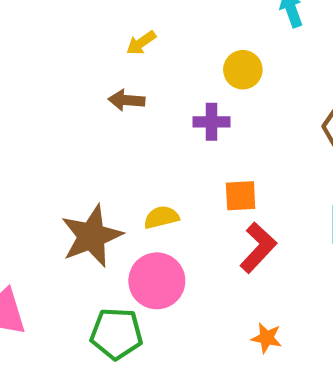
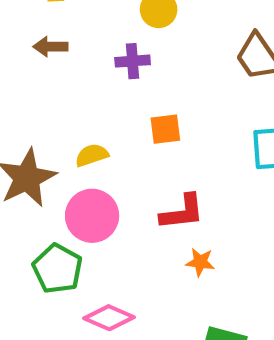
red L-shape: (258, 248) -> (182, 212), moved, turned 45
green pentagon: (116, 334) -> (57, 269), turned 30

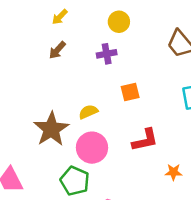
brown arrow: (50, 47) -> (57, 50), turned -42
orange star: (200, 262) -> (173, 172), moved

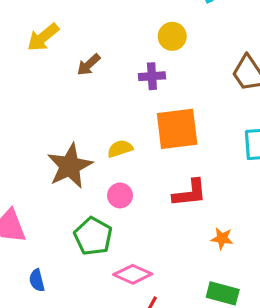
yellow arrow: (60, 17) -> (43, 37), moved, size x1.5
orange square: (130, 92) -> (177, 129), size x1.8
pink circle: (92, 148) -> (120, 195), size x0.6

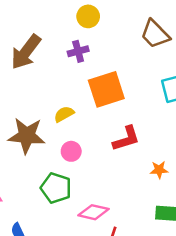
brown arrow: (89, 65) -> (26, 52), size x1.8
brown star: (70, 166) -> (27, 136), turned -30

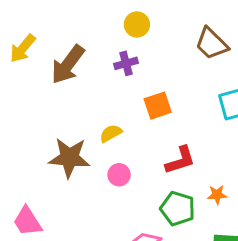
orange square: (106, 89) -> (158, 106), size x0.7
green pentagon: (56, 188) -> (178, 209), moved

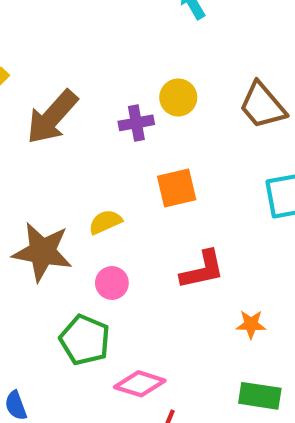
yellow circle: (137, 24) -> (178, 97), moved
green pentagon: (178, 209) -> (85, 340), moved

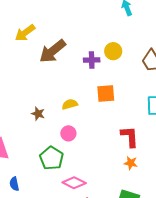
brown star: (42, 252) -> (38, 114), size x0.5
red L-shape: (202, 270) -> (130, 137), moved, turned -90

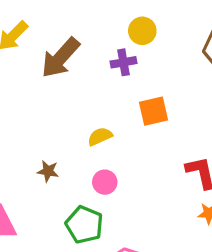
yellow circle: (113, 51) -> (142, 31), moved
brown star: (38, 114) -> (48, 171), moved

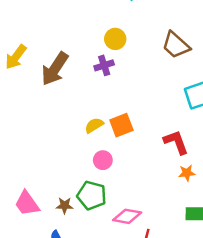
orange square: (153, 111) -> (121, 125), moved
brown star: (48, 171) -> (65, 205), moved

